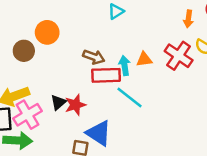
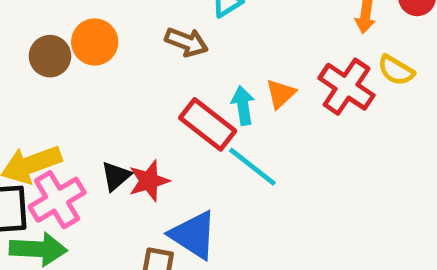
brown circle: (24, 51) -> (50, 56), moved
brown arrow: (94, 57) -> (186, 42), moved
orange triangle: (144, 59) -> (281, 94), turned -35
red rectangle: (106, 75) -> (208, 124), turned 40

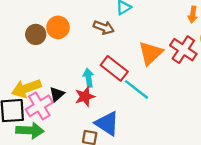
orange triangle: (281, 94) -> (151, 53), size x1.6
cyan arrow: (243, 106) -> (88, 78), moved
black triangle: (116, 176) -> (57, 94), moved

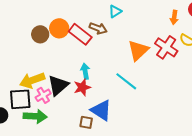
red rectangle: (114, 68) -> (80, 34), moved
black triangle: (57, 94) -> (58, 85), size x1.6
pink cross: (39, 106) -> (43, 95), size x0.7

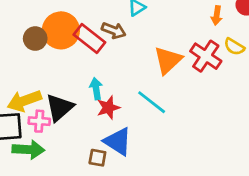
orange circle: (59, 28) -> (61, 30), size x1.4
red star: (82, 87) -> (108, 108), moved
pink cross: (43, 95) -> (39, 121), turned 35

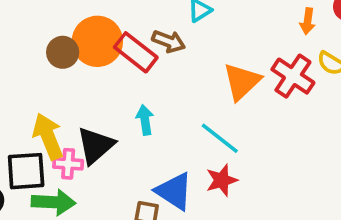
yellow arrow: (24, 101) -> (48, 136), turned 88
red star: (108, 108) -> (222, 180), moved

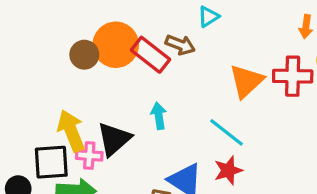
red cross: (293, 76) -> (293, 76), turned -33

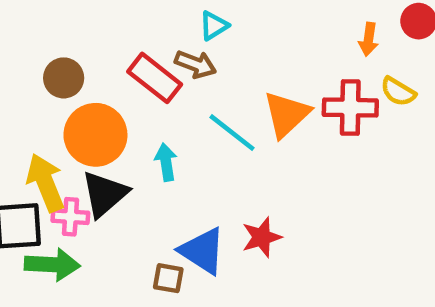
cyan triangle: (208, 17) -> (214, 26), moved
orange circle: (116, 45) -> (95, 135), moved
cyan line: (227, 132) -> (232, 133), moved

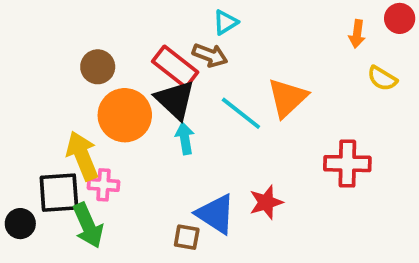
red cross: (350, 108) -> (347, 164), moved
black triangle: (105, 194) -> (175, 100), moved, turned -36
green arrow: (52, 265) -> (88, 226), turned 63

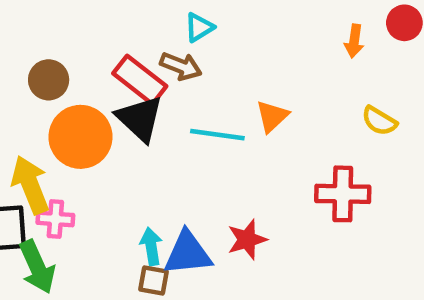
yellow semicircle: (382, 78) -> (379, 121), moved
orange triangle: (287, 98) -> (272, 116), size x0.7
cyan line: (241, 113) -> (217, 135), turned -30
cyan arrow: (185, 138) -> (151, 246), moved
blue triangle: (216, 214) -> (188, 253), turned -39

